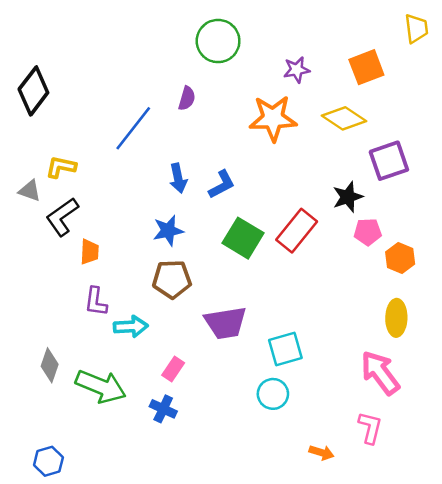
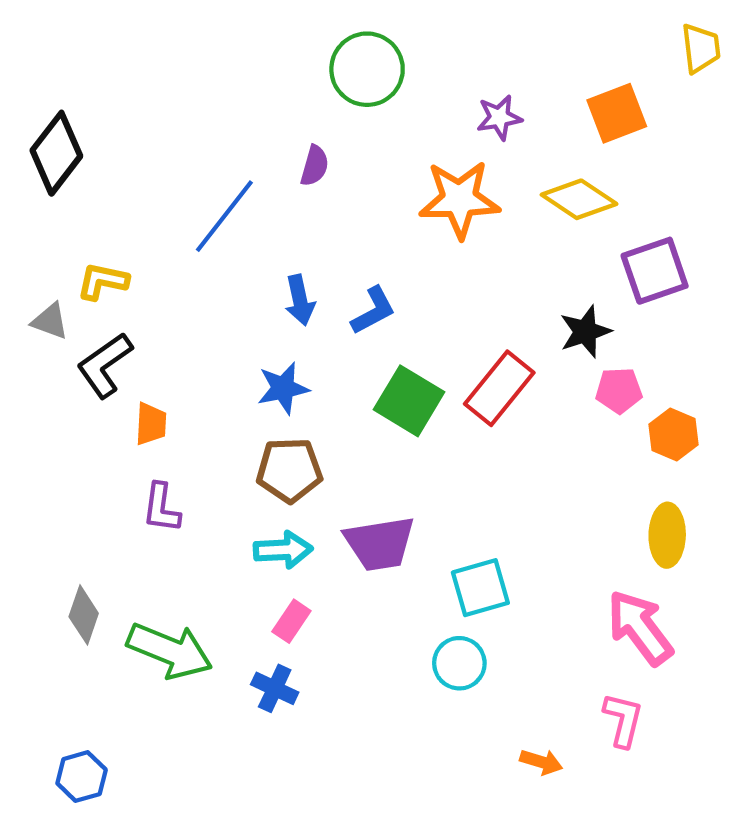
cyan arrow: (131, 327) -> (283, 550), moved

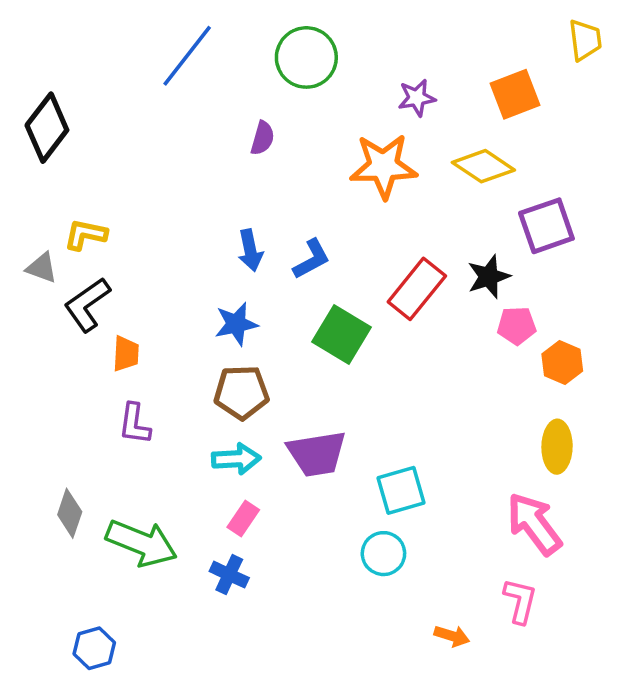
blue line: (224, 216) -> (187, 56), moved
red rectangle: (499, 388) -> (417, 289), moved
blue hexagon: (82, 777) -> (94, 648), moved

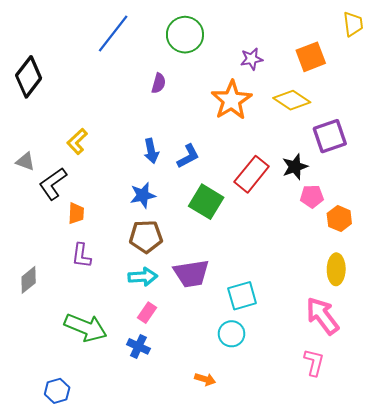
orange star: (383, 166) -> (232, 100), turned -30
yellow L-shape: (85, 235) -> (77, 141), moved, turned -55
gray diamond: (70, 513) -> (29, 280), moved, turned 32
orange arrow: (452, 636) -> (205, 379), moved

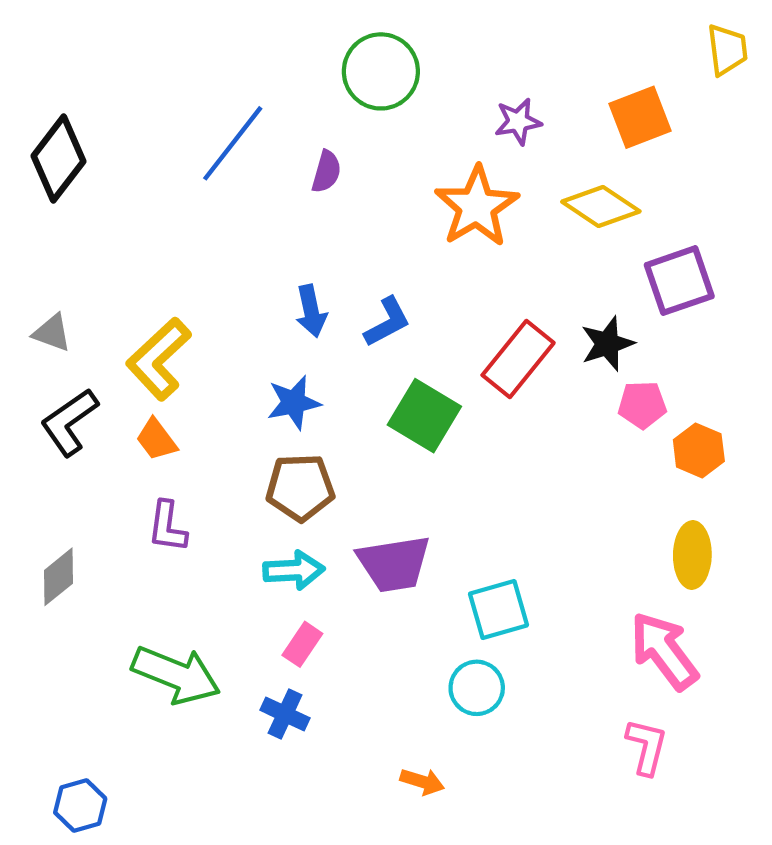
blue line: (113, 34) -> (233, 143), moved
yellow L-shape: (77, 141) -> (159, 359), moved, size x1.5
black L-shape: (53, 184) -> (69, 422), moved
orange trapezoid: (76, 213) -> (156, 440), turned 140
blue hexagon: (57, 391) -> (80, 805), moved

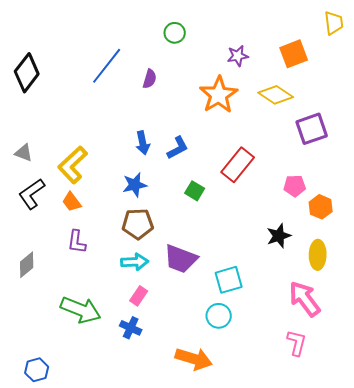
green circle: (381, 71) -> (175, 33), size x0.6
black star: (607, 344) -> (279, 236), moved
green square: (424, 416) -> (195, 191), size x0.6
purple trapezoid: (394, 564) -> (181, 259), turned 30
orange arrow: (422, 782) -> (194, 359), size x1.8

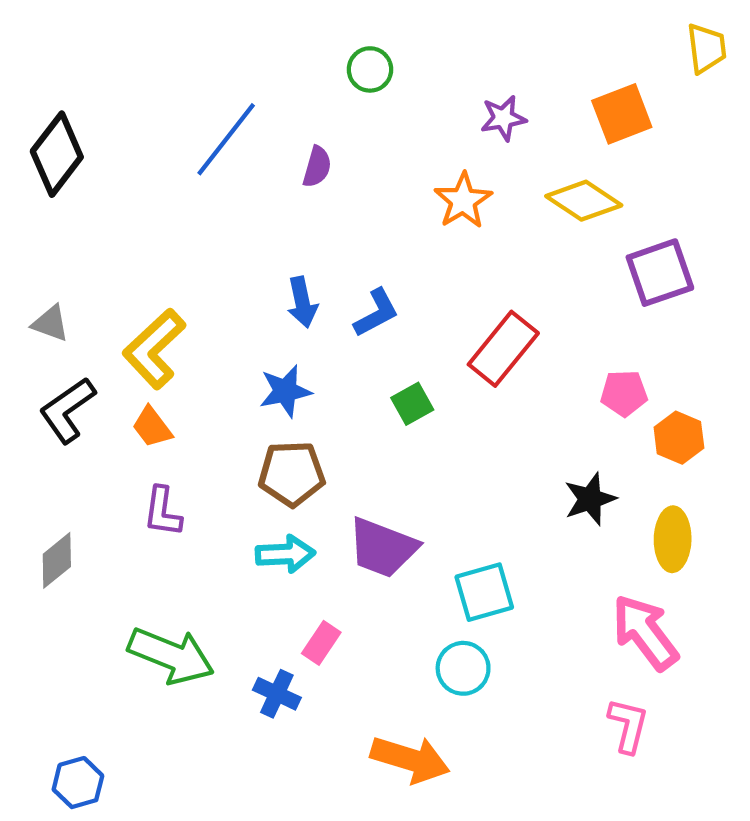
orange star: (219, 95) -> (463, 201), size x0.7
green square: (195, 191) -> (412, 404), turned 30
pink rectangle: (139, 296) -> (321, 643), moved

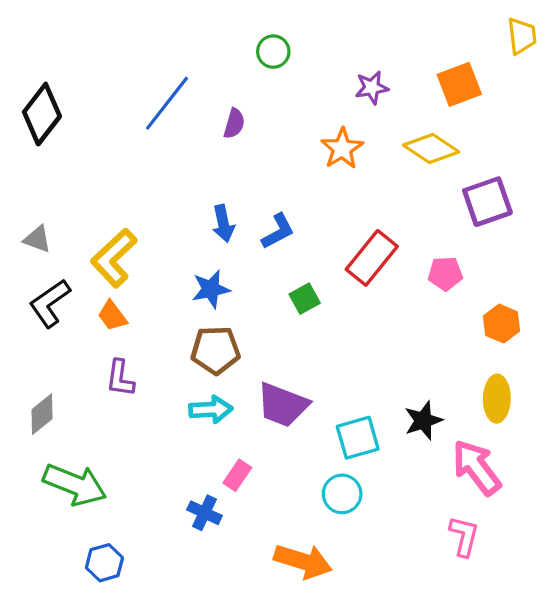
pink pentagon: (624, 393) -> (445, 274), moved
black star: (590, 499) -> (423, 420), moved
green arrow: (171, 656) -> (75, 485), moved
blue hexagon: (78, 783) -> (104, 563), moved

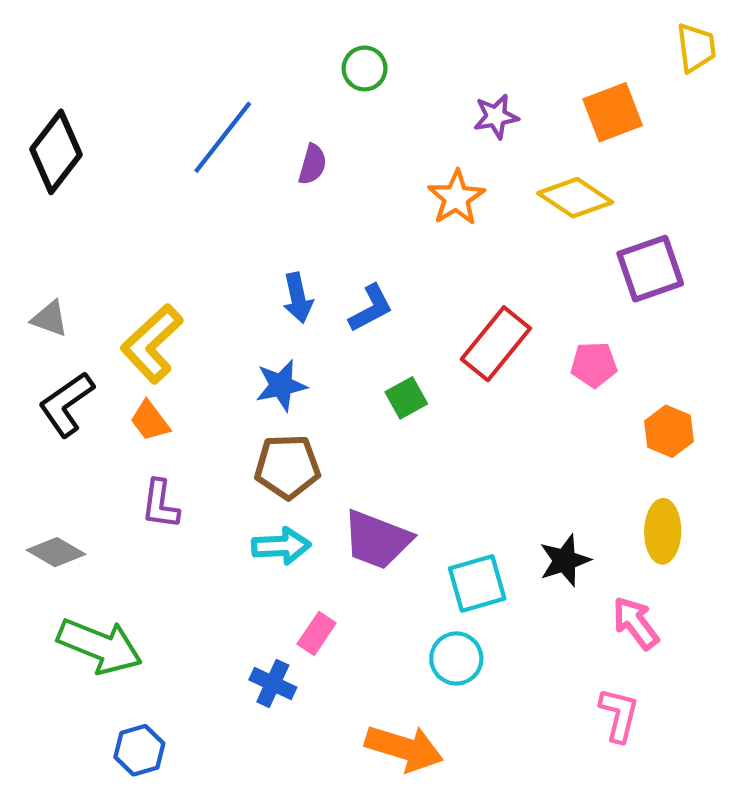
gray diamond: (42, 414) -> (56, 552), turned 69
pink arrow: (476, 467) -> (636, 623), size x0.7

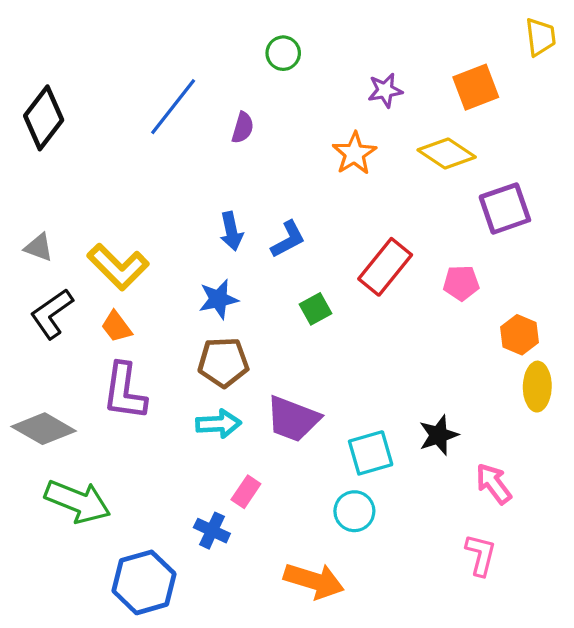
yellow L-shape: (152, 344) -> (118, 267), turned -92
purple L-shape: (160, 504) -> (125, 391), size x1.5
yellow ellipse: (663, 531) -> (537, 387), moved
gray diamond: (56, 552) -> (44, 429), size x1.4
blue hexagon: (139, 750) -> (144, 582), moved, size x1.6

